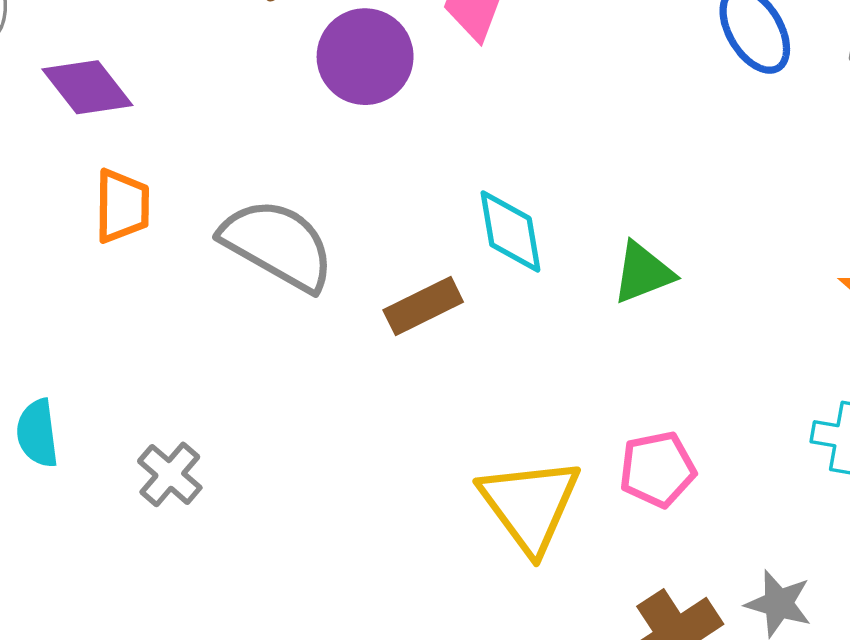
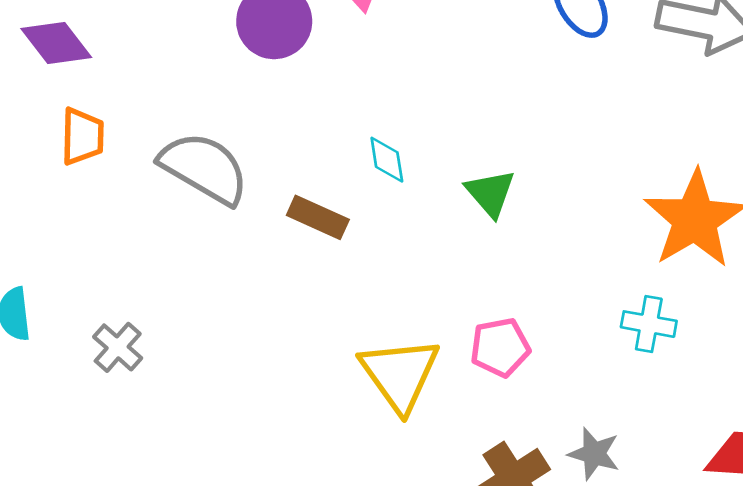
cyan diamond: (510, 232) -> (387, 160), size x0.7
green triangle: (643, 273) -> (490, 193), turned -50
brown rectangle: (423, 306) -> (318, 217), turned 50

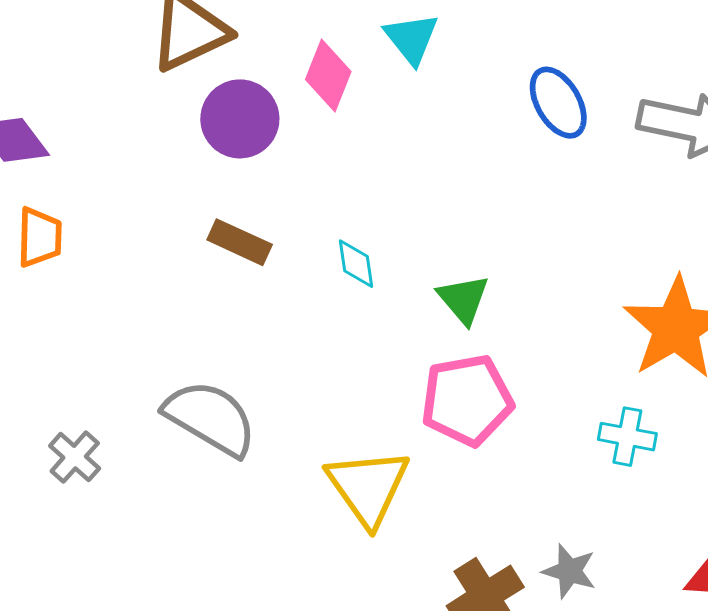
gray semicircle: (204, 168) -> (210, 418), moved
brown rectangle: (318, 217) -> (240, 242), moved
pink pentagon: (500, 347) -> (467, 400), moved, size x1.5

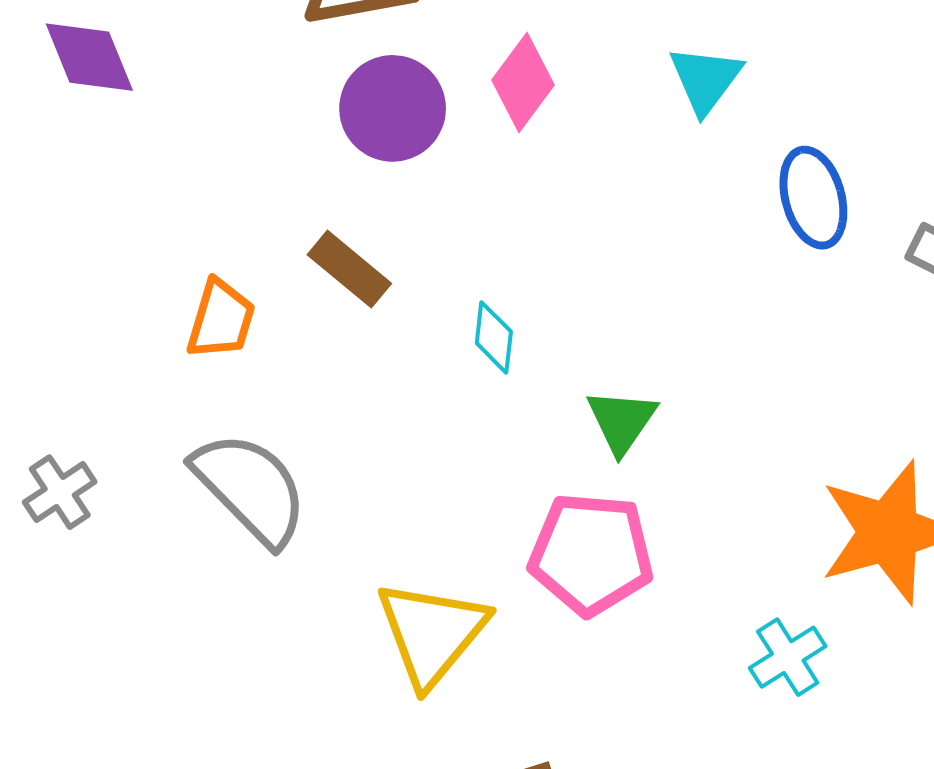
cyan triangle: (411, 38) -> (705, 79), moved
orange trapezoid: (40, 237) -> (221, 319), moved
cyan cross: (627, 437) -> (788, 657), turned 32

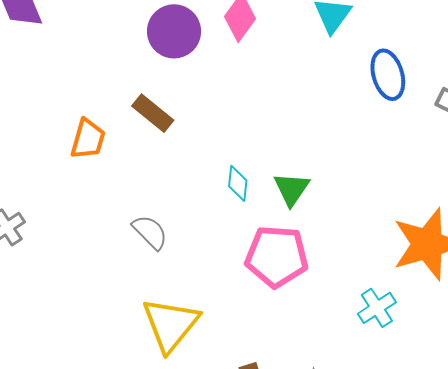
cyan diamond: (494, 337) -> (238, 183), moved
gray semicircle: (250, 488) -> (150, 232), moved, size x0.6
yellow triangle: (432, 633) -> (171, 325), moved

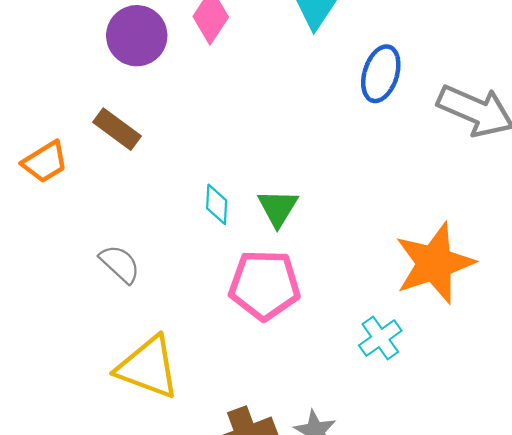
blue ellipse: (388, 75) -> (381, 74), turned 36
orange trapezoid: (88, 139) -> (45, 162), turned 45
yellow triangle: (171, 325) -> (148, 367), turned -46

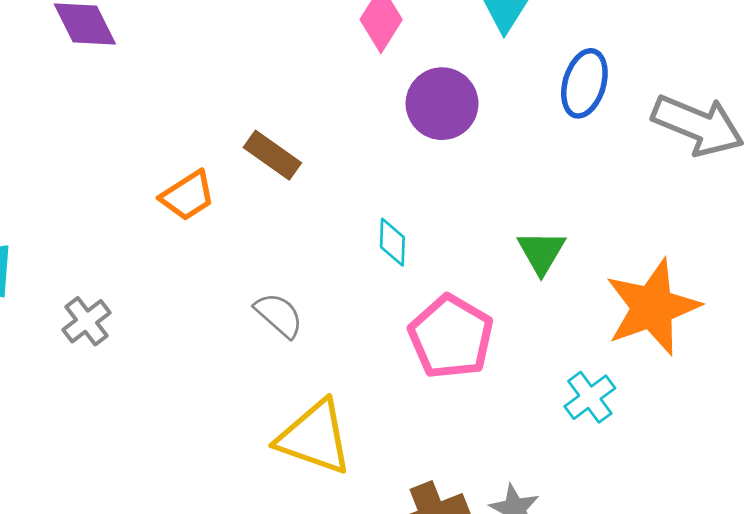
purple circle: (137, 36) -> (442, 104), moved
green triangle: (278, 208) -> (541, 252), moved
pink pentagon: (264, 285) -> (451, 337), turned 30

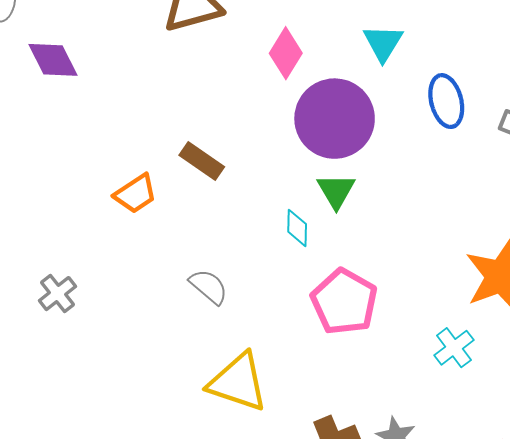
blue ellipse: (584, 83) -> (446, 101), turned -30
purple circle: (442, 104) -> (335, 119), size x1.4
green triangle: (541, 252) -> (336, 191), moved

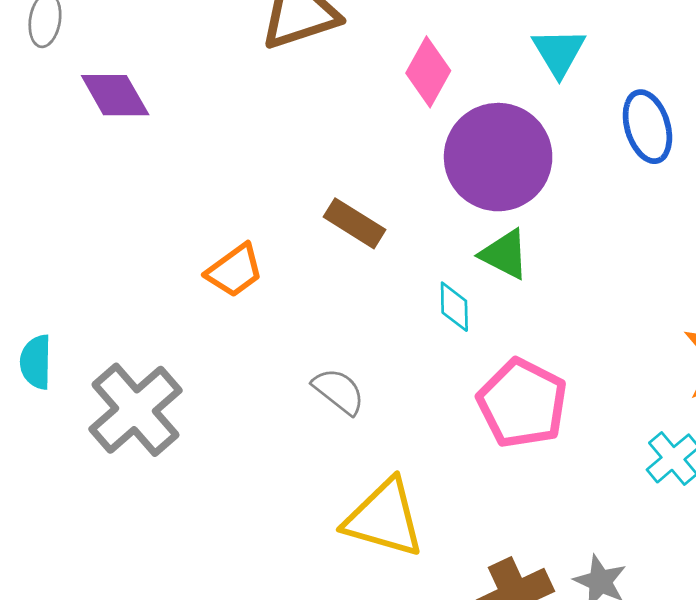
brown rectangle: (202, 161) -> (355, 223), moved
green triangle: (336, 191) -> (505, 254), turned -30
gray cross: (58, 294) -> (135, 410), size x1.8

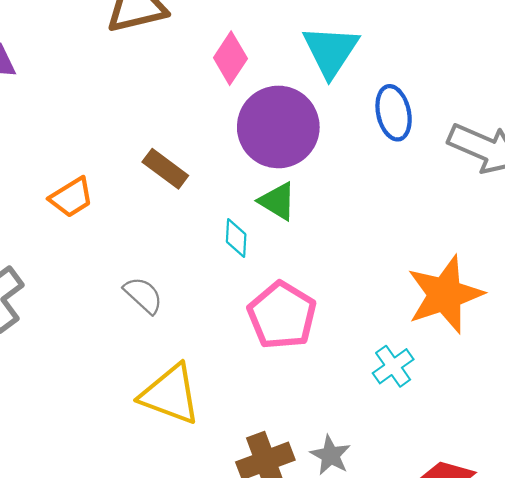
cyan triangle: (559, 52) -> (331, 51), size x1.4

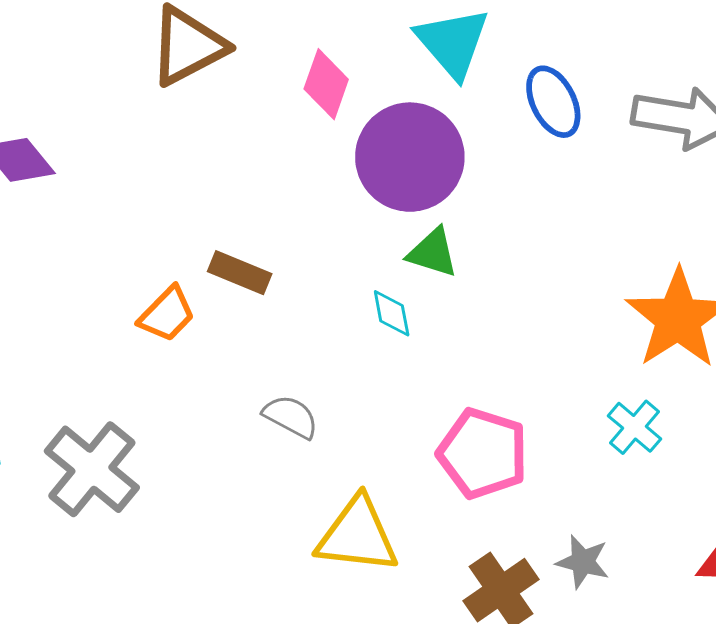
brown rectangle: (165, 169) -> (240, 273), moved
pink pentagon: (282, 315) -> (483, 453), moved

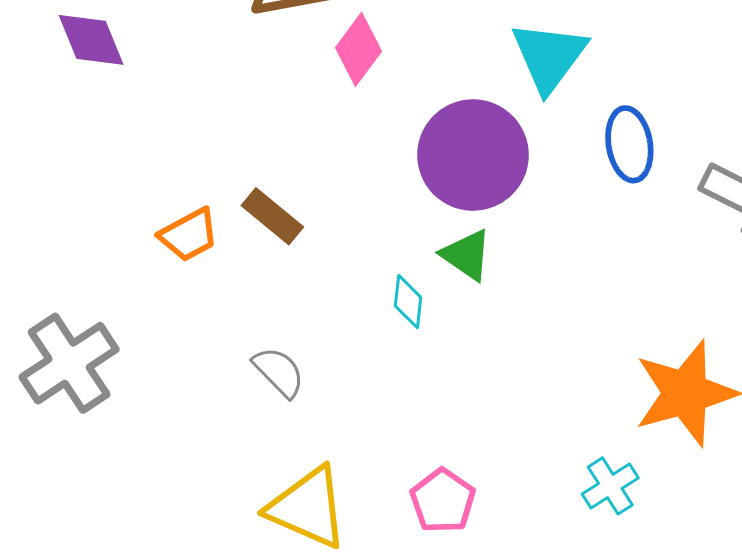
pink diamond: (326, 84) -> (359, 49), moved
pink pentagon: (483, 453) -> (443, 501), moved, size x0.7

